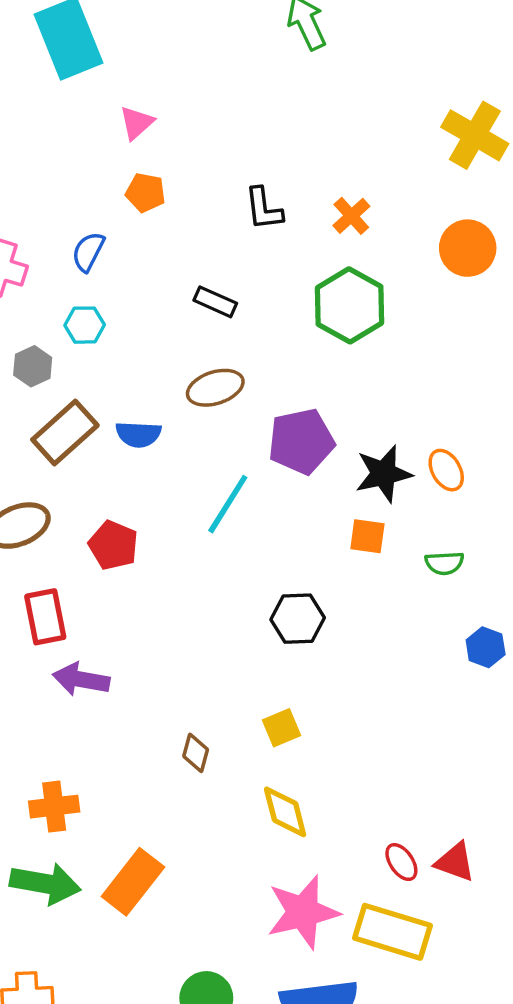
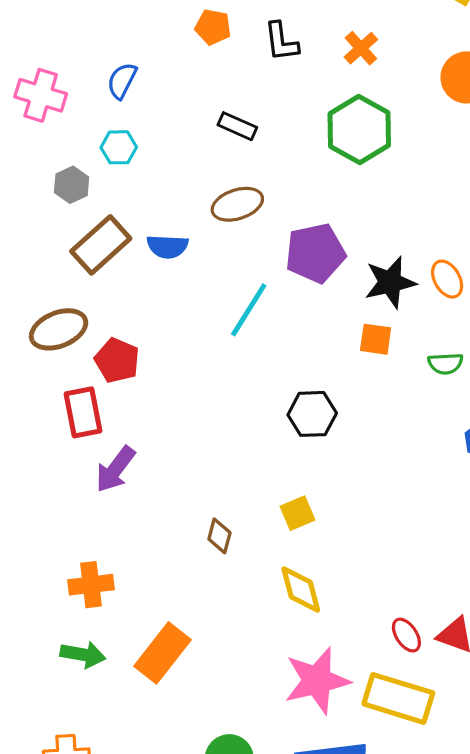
orange pentagon: (145, 193) -> (213, 27), moved
red pentagon: (113, 545) -> (117, 360), moved
purple arrow: (81, 679) -> (115, 469), turned -63
green arrow: (45, 884) -> (83, 655), size x0.7

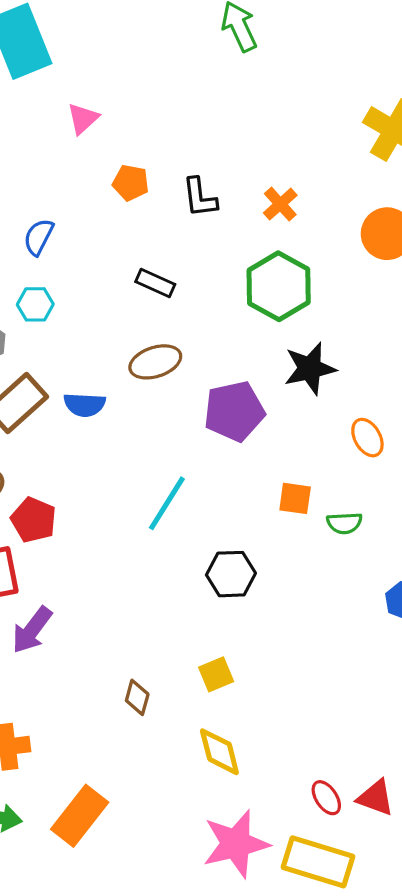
black star: (390, 282) -> (310, 369), moved
cyan line: (249, 310) -> (167, 503), moved
green semicircle: (445, 364) -> (344, 523), moved

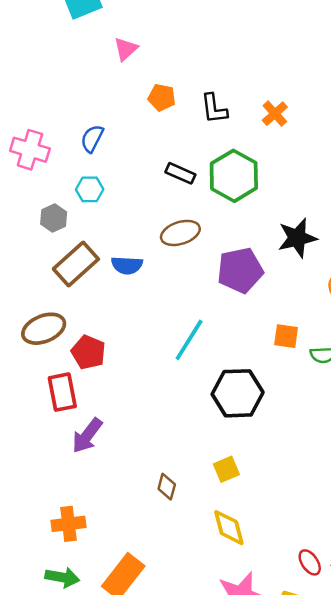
green hexagon: (279, 286) -> (234, 176), moved
black hexagon: (231, 574) -> (238, 393), size x1.4

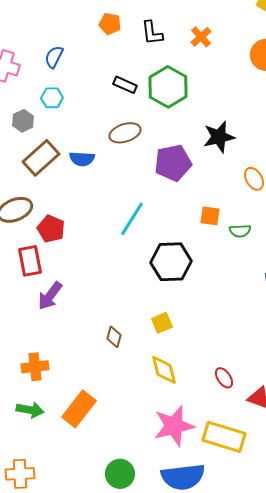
red ellipse: (310, 562) -> (224, 378), moved

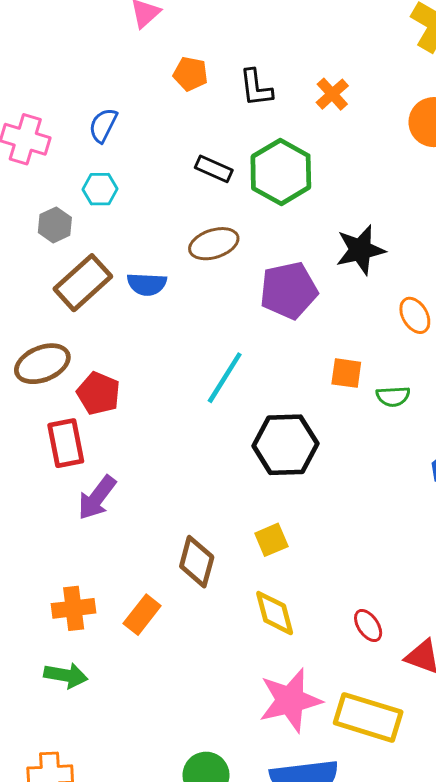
brown diamond: (114, 337) -> (197, 562), size x1.5
orange rectangle: (79, 409) -> (142, 615), moved, size x0.7

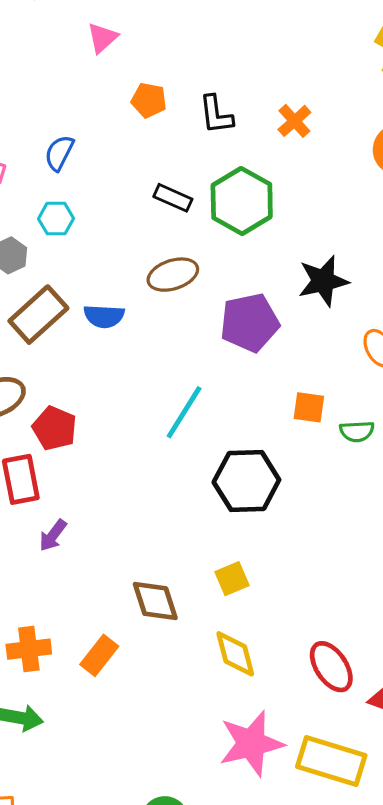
purple arrow: (97, 498) -> (53, 535), size x0.7
brown diamond: (197, 562) -> (155, 601), turned -33
red ellipse: (368, 626) -> (331, 667), size x1.5

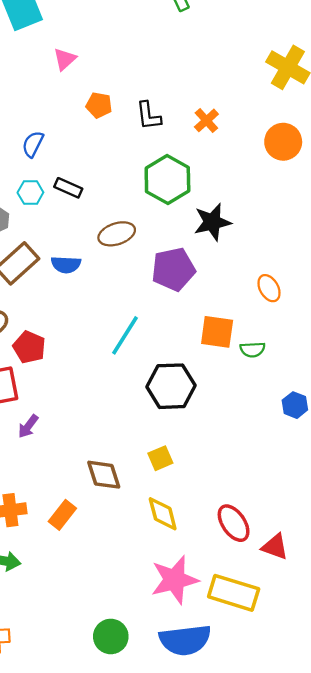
black rectangle: (173, 198) -> (68, 188), moved
black star: (323, 281) -> (212, 222), moved
orange square: (309, 407) -> (217, 332), size x1.4

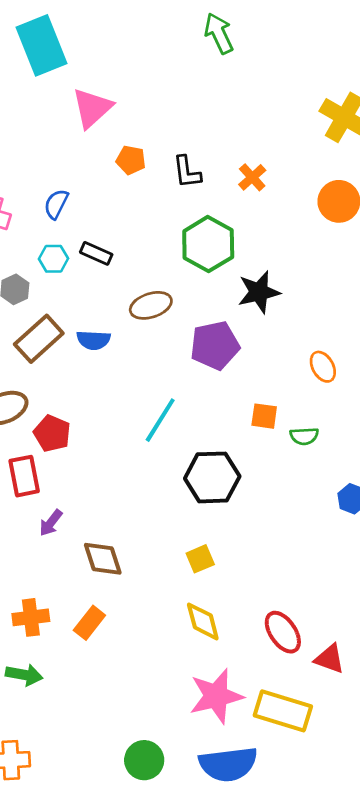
pink triangle: (65, 59) -> (92, 108), size x1.6
orange square: (217, 332) -> (264, 416), size x0.7
brown diamond: (104, 475) -> (103, 559), moved

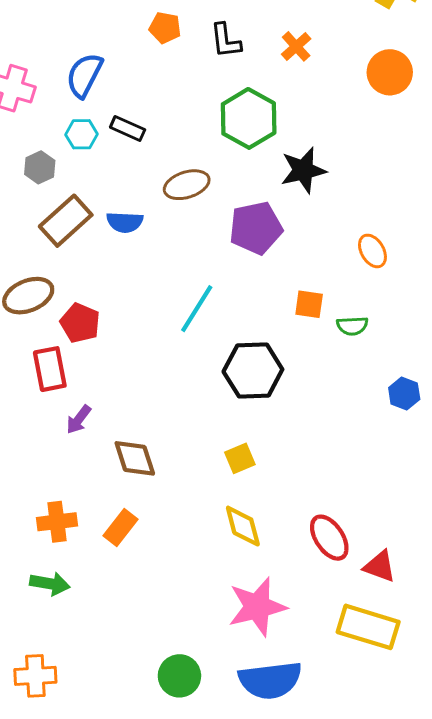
blue semicircle: (56, 204) -> (84, 75), size x1.4
yellow rectangle: (283, 711) -> (368, 627), moved

